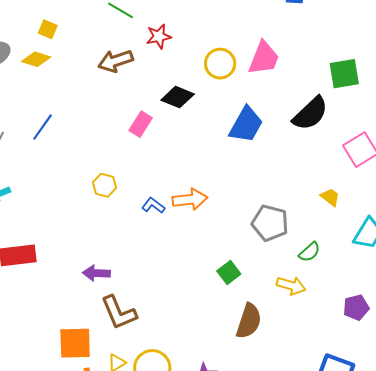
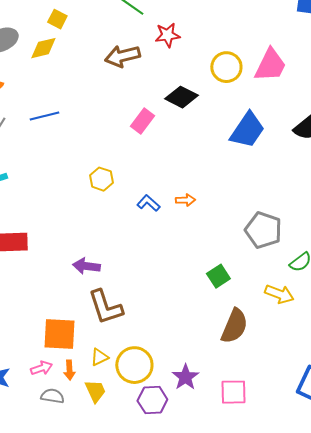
yellow diamond: (36, 59) -> (43, 48), turned -36
blue line: (43, 127) -> (44, 116), turned 36
orange arrow: (190, 199) -> (185, 200), size x0.6

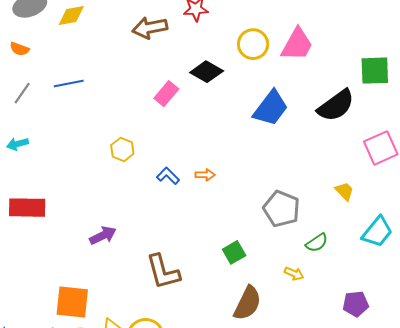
purple arrow: (86, 266) -> (103, 236), turned 144
yellow arrow: (279, 294) -> (294, 274), size x0.7
brown L-shape: (105, 307) -> (163, 272), moved

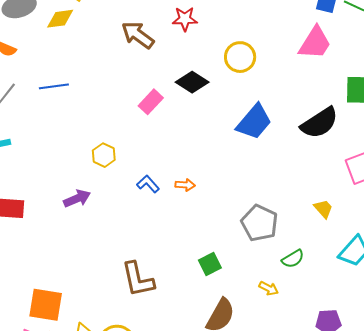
brown arrow: (150, 28) -> (138, 35), turned 44
pink trapezoid: (297, 44) -> (315, 43), moved
purple arrow: (103, 236) -> (77, 198), moved

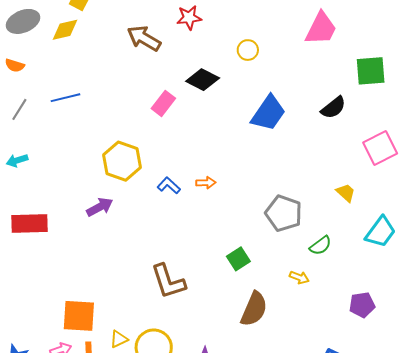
yellow circle: (240, 57) -> (248, 50), size x0.7
black semicircle: (319, 123) -> (333, 108), size x0.7
yellow hexagon: (104, 155) -> (122, 161), size x1.6

